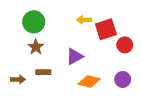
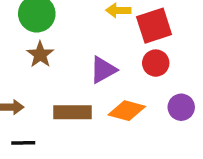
red circle: (125, 45) -> (156, 63), moved
brown rectangle: (43, 72) -> (72, 112), moved, size x1.5

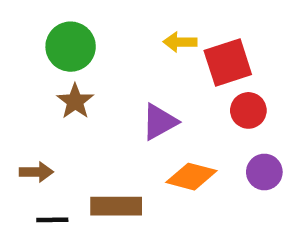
red circle: (156, 63) -> (248, 110), moved
brown rectangle: (72, 112) -> (116, 206), moved

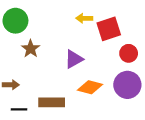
green circle: (71, 47) -> (15, 21), moved
red circle: (248, 110) -> (129, 53), moved
purple circle: (264, 172) -> (127, 85), size x1.5

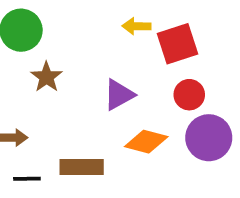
red circle: (129, 53) -> (189, 95), moved

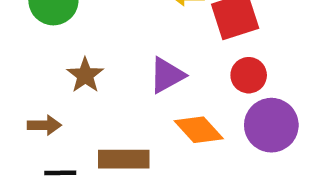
brown star: (46, 77) -> (85, 75), moved
orange diamond: (146, 142) -> (199, 130), turned 33

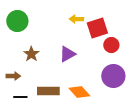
red circle: (249, 75) -> (111, 45), moved
orange diamond: (199, 130) -> (79, 92), moved

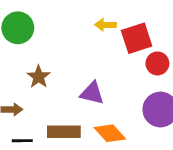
purple triangle: (67, 54) -> (92, 93), moved, turned 42

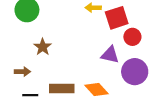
purple triangle: (92, 93) -> (110, 55), moved

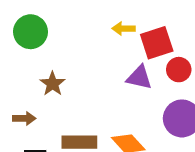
purple triangle: (110, 55) -> (139, 77), moved

